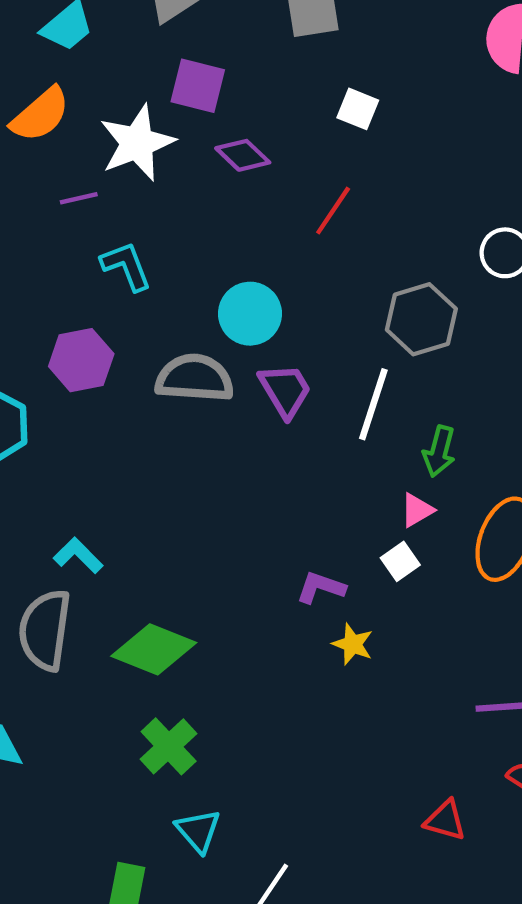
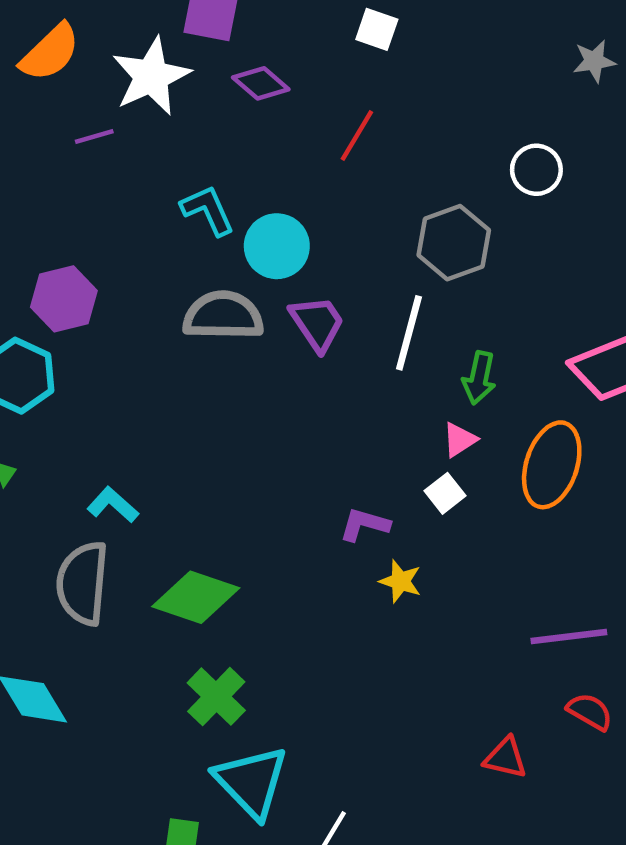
cyan L-shape: (126, 266) -> (208, 210), moved
purple hexagon: (81, 360) -> (64, 299), moved
cyan triangle: (198, 831) -> (251, 782), size x1.6

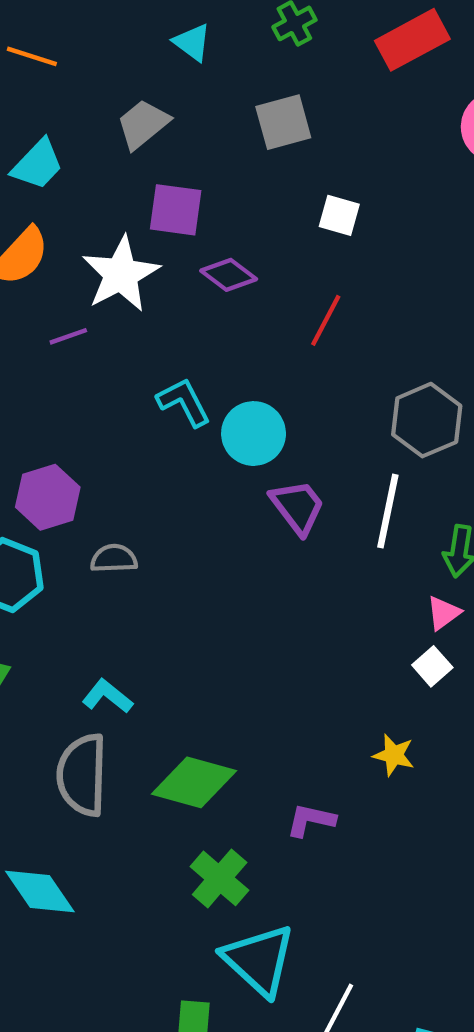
gray semicircle: (223, 316) -> (114, 559), moved, size x0.6
purple L-shape: (364, 525) -> (311, 820), moved

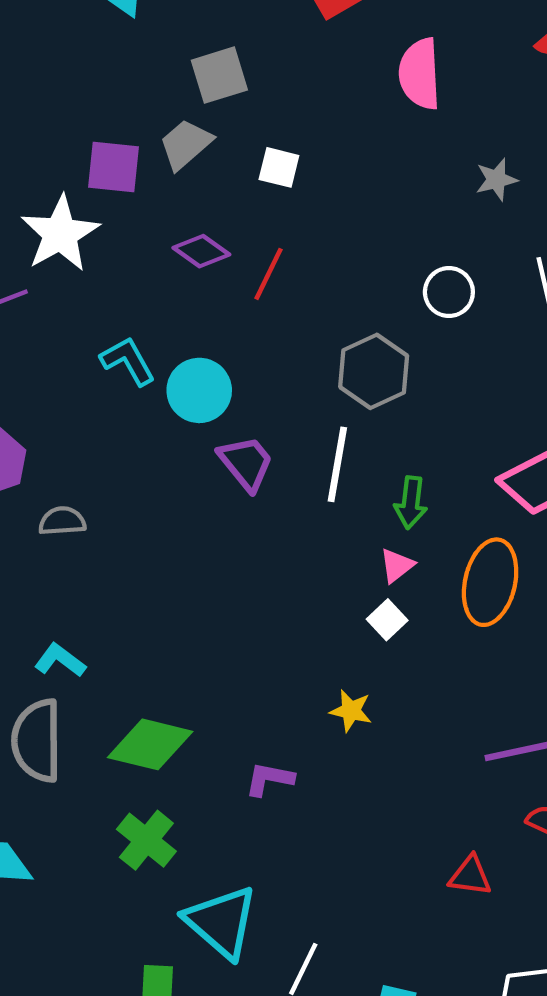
gray trapezoid: (143, 124) -> (186, 144), moved
purple diamond: (229, 275) -> (201, 251), moved
green cross: (220, 878) -> (146, 840), moved

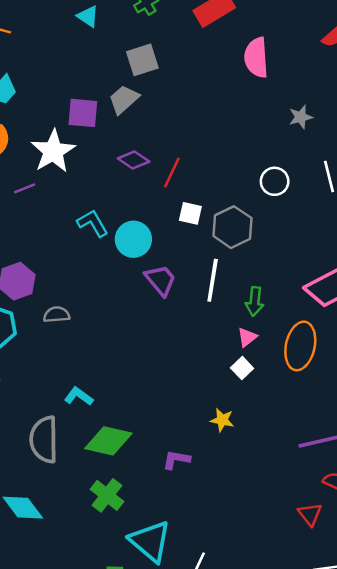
white square: (279, 167) -> (190, 213), moved
cyan L-shape: (60, 660) -> (79, 396), moved
red triangle: (470, 876) -> (310, 514), moved, turned 45

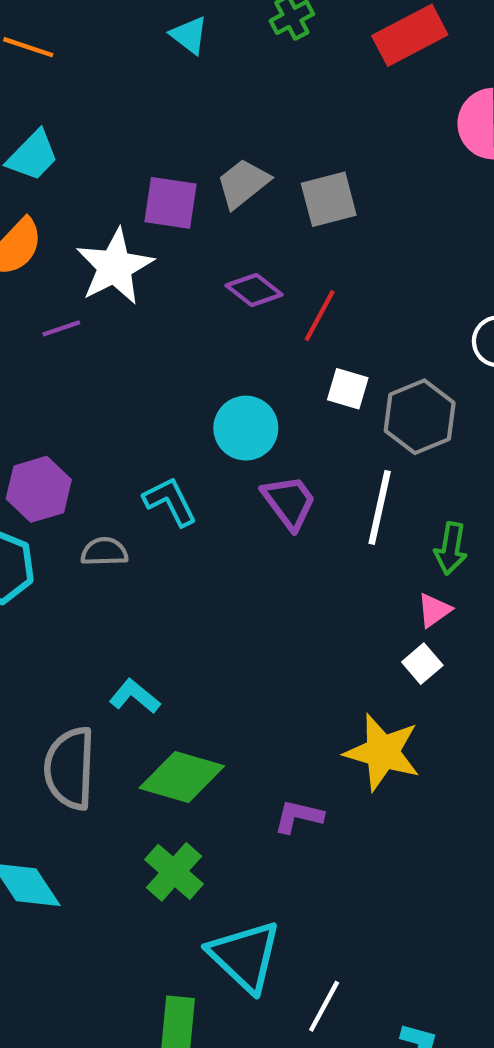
gray square: (142, 60) -> (329, 199), moved
cyan L-shape: (93, 223) -> (170, 501), moved
yellow star: (222, 420) -> (382, 752), size x1.8

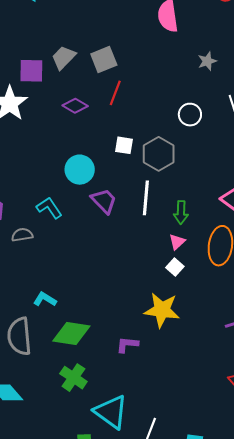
red line: (320, 316) -> (115, 93), moved

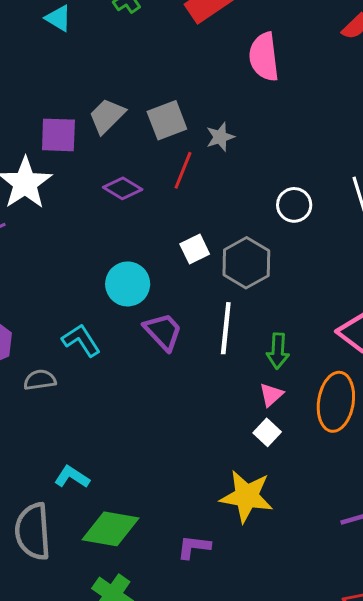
gray star: (207, 61) -> (220, 137), moved
white square: (124, 145) -> (195, 249), turned -36

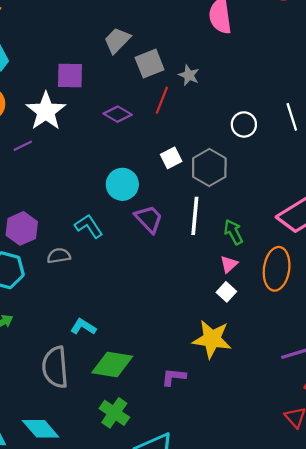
gray trapezoid: (107, 116) -> (117, 40), moved
gray star: (220, 137) -> (189, 75), turned -30
green arrow: (278, 351) -> (233, 232), turned 150

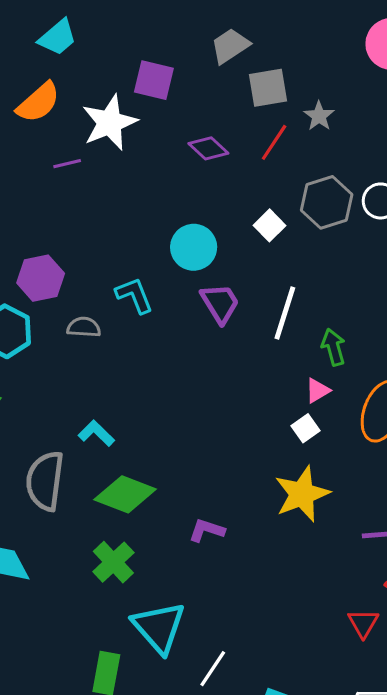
white square: (171, 158) -> (270, 225), turned -30
gray hexagon: (209, 168) -> (327, 202), moved
yellow star: (212, 339) -> (302, 494), moved, turned 30

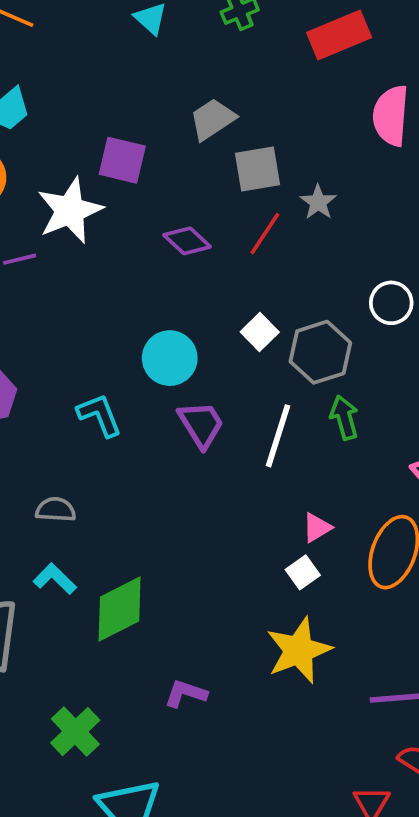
gray hexagon: (327, 202) -> (320, 352), moved
gray semicircle: (84, 327) -> (56, 510), moved
green arrow: (333, 347) -> (344, 418), moved
green diamond: (125, 494) -> (120, 609), moved, turned -48

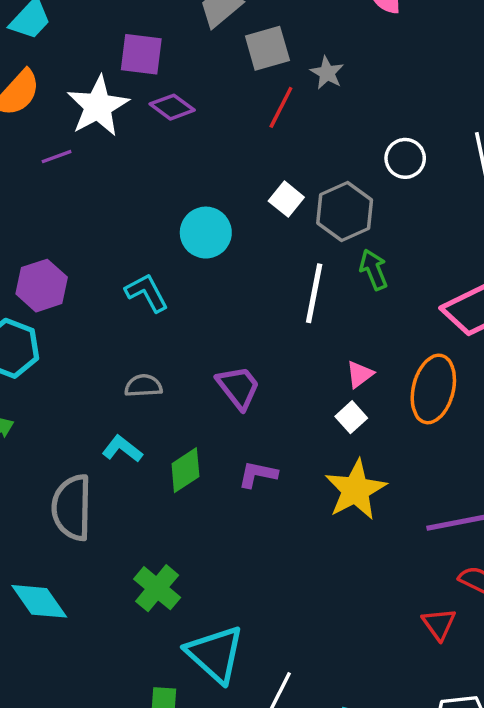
purple diamond: (187, 241) -> (172, 107), moved
purple trapezoid: (201, 424) -> (238, 387), moved
gray semicircle: (56, 510) -> (143, 386), moved
green diamond: (120, 609) -> (185, 470), size x0.7
purple L-shape: (186, 694) -> (258, 474), moved

